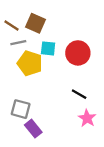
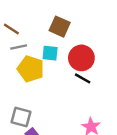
brown square: (36, 23) -> (60, 27), moved
black line: (79, 94) -> (83, 78), moved

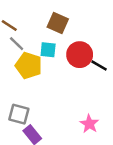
gray line: (19, 47) -> (17, 44), turned 56
black line: (83, 78) -> (99, 66), moved

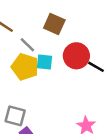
gray line: (17, 44) -> (27, 45), moved
cyan square: (48, 50) -> (45, 62), moved

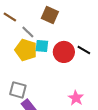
red circle: (76, 56) -> (64, 52), moved

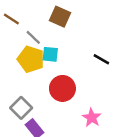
red circle: (64, 52) -> (62, 88), moved
gray square: (18, 90) -> (21, 108), turned 30

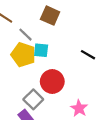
gray square: (21, 108) -> (33, 99), moved

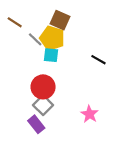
yellow pentagon: (23, 55) -> (52, 38), moved
red circle: (52, 82) -> (43, 87), moved

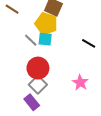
gray line: (35, 39) -> (31, 40), moved
pink star: (89, 114) -> (80, 83), moved

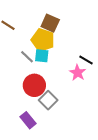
pink star: (80, 83) -> (78, 73), moved
gray square: (38, 85) -> (48, 100), moved

